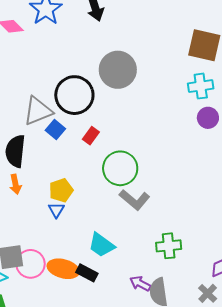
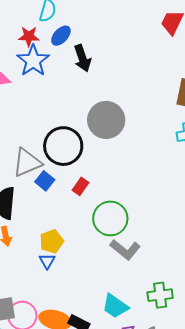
cyan trapezoid: (101, 245) -> (115, 306), moved

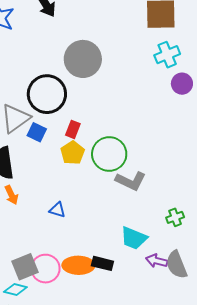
yellow pentagon: (52, 241) -> (73, 153), moved
blue triangle: (47, 261) -> (57, 210), turned -30
green cross: (160, 295) -> (175, 217), size x0.7

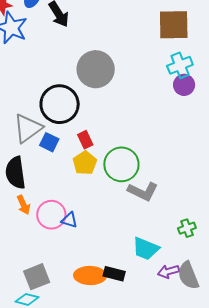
purple circle: (182, 84) -> (184, 85), moved
red rectangle: (73, 129) -> (85, 140), turned -48
purple arrow: (157, 261) -> (168, 271), turned -30
pink circle: (45, 269) -> (51, 215), moved

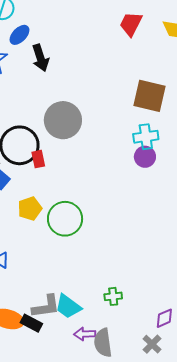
red rectangle: (85, 140) -> (38, 159), moved
gray L-shape: (143, 191) -> (46, 306), moved, turned -48

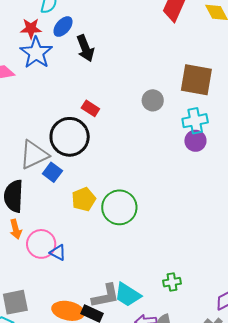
gray circle: (63, 120) -> (153, 100), moved, size x0.6
red rectangle: (38, 159) -> (90, 108), moved, turned -42

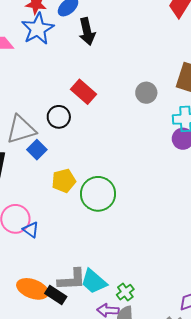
red rectangle: (90, 108) -> (84, 92), size x1.4
black circle: (70, 137) -> (59, 117), size x0.6
green cross: (172, 282) -> (125, 292), moved, turned -36

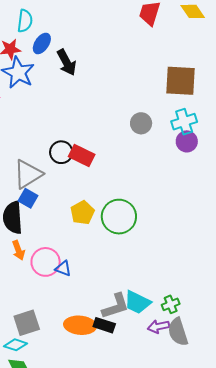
red rectangle: (84, 92) -> (82, 155), moved
gray circle: (146, 93) -> (141, 123), moved
blue square: (37, 150) -> (28, 198), moved
green cross: (125, 292) -> (171, 304), turned 30

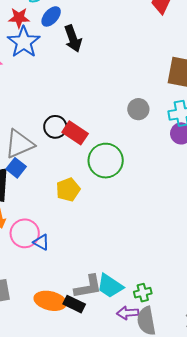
green circle: (119, 217) -> (106, 161), moved

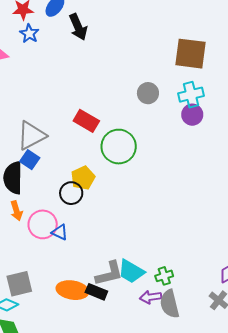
blue star: (24, 42) -> (29, 34), size x0.6
black circle: (55, 127) -> (71, 193), moved

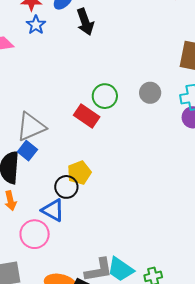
green circle: (119, 147) -> (105, 96), moved, size x0.7
pink circle: (43, 224) -> (35, 234), moved
blue triangle: (60, 232) -> (53, 210), moved, size x1.4

